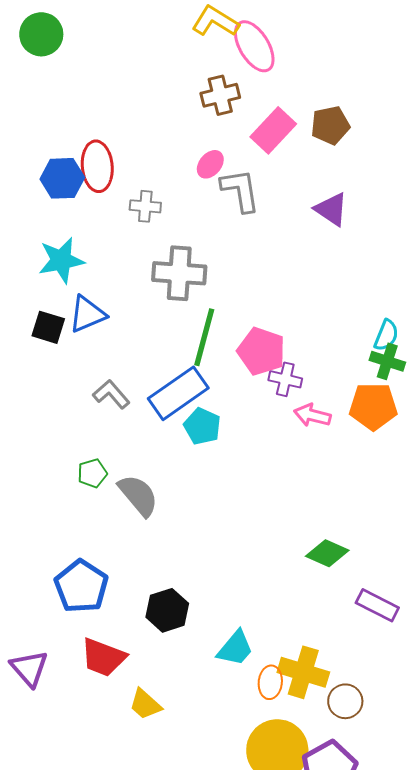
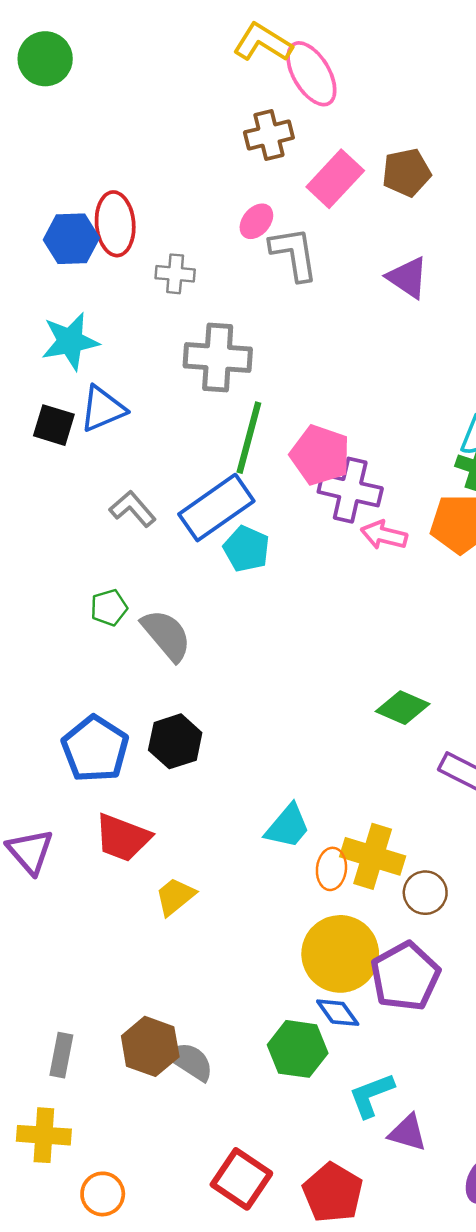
purple cross: (285, 379) -> (350, 490), size x1.5
black hexagon: (167, 610) -> (175, 741), moved
yellow trapezoid: (145, 704) -> (175, 896), turned 99

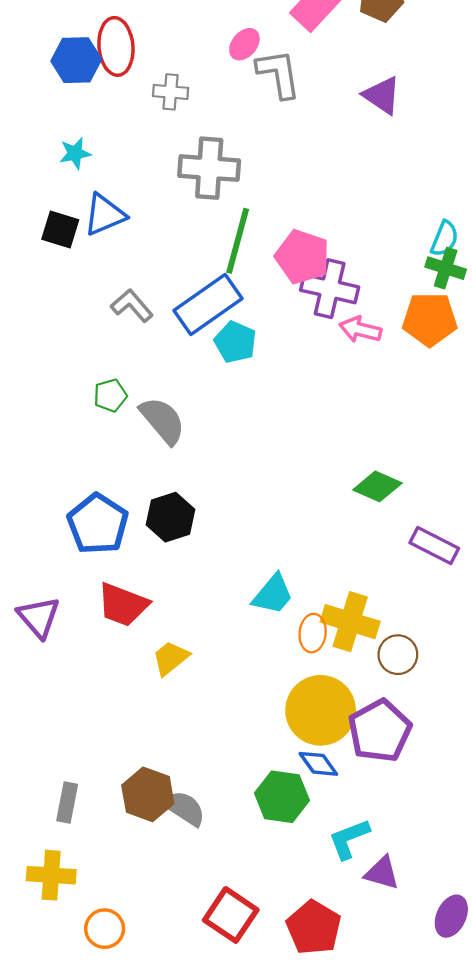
cyan star: (70, 341) -> (75, 153), size x0.6

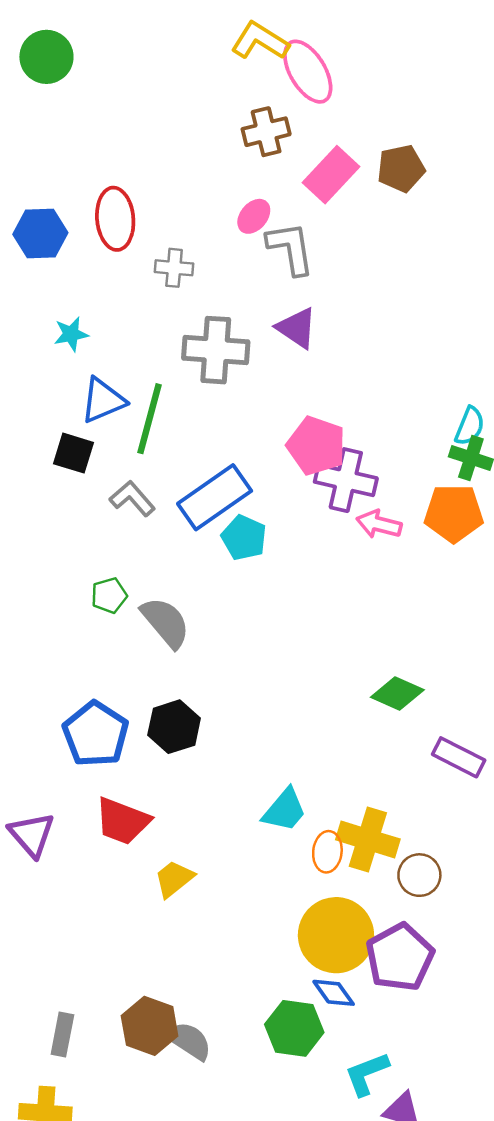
blue hexagon: (76, 60) -> (40, 233), moved
purple triangle: (382, 95) -> (297, 328), moved
black square: (60, 229) -> (73, 453), moved
green line: (238, 241) -> (150, 419), moved

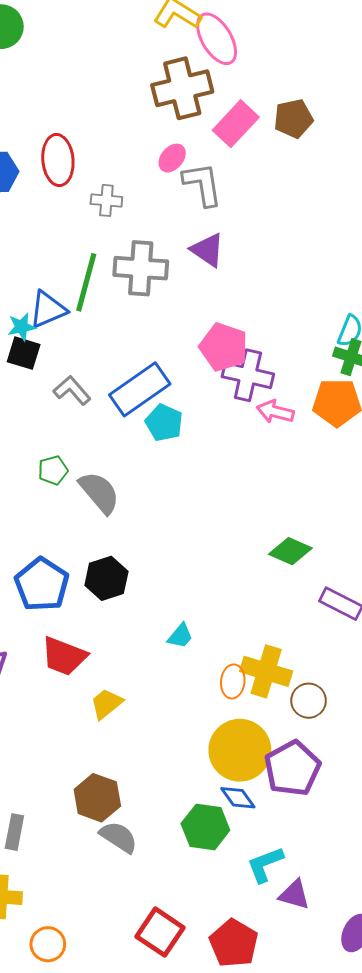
brown cross: (266, 132) -> (182, 88), size x1.5
cyan star: (71, 334) -> (22, 327), moved
green line: (150, 419) -> (86, 282), moved
cyan trapezoid: (284, 810) -> (180, 636), moved, size x0.7
brown hexagon: (150, 1026) -> (97, 798), moved

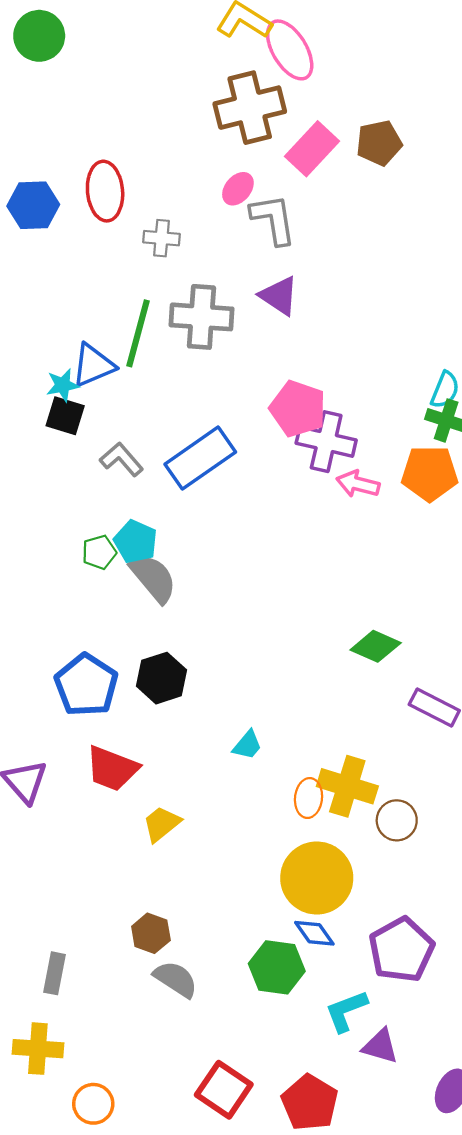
cyan pentagon: (164, 423) -> (136, 542), moved
purple pentagon: (292, 768) -> (401, 950), moved
brown hexagon: (97, 798) -> (151, 933), size x0.7

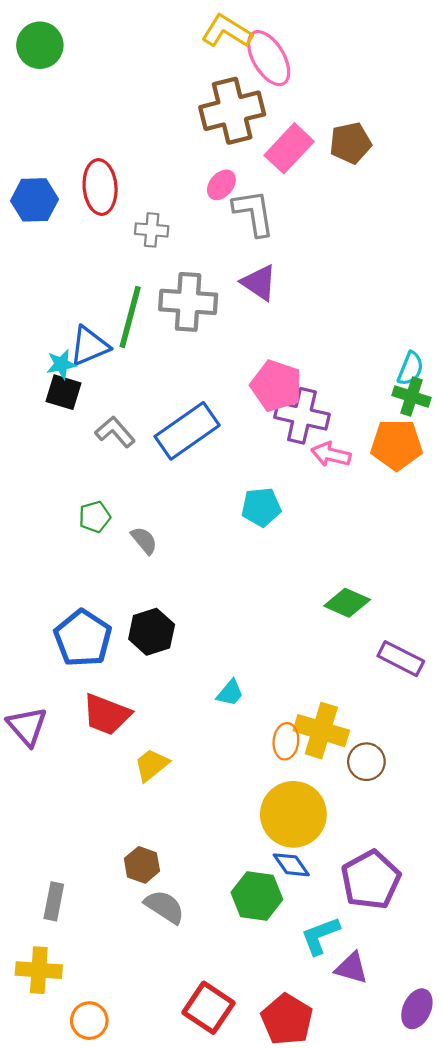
cyan pentagon: (136, 542) -> (261, 507), moved, turned -30
gray semicircle: (153, 578) -> (144, 540), size x0.6

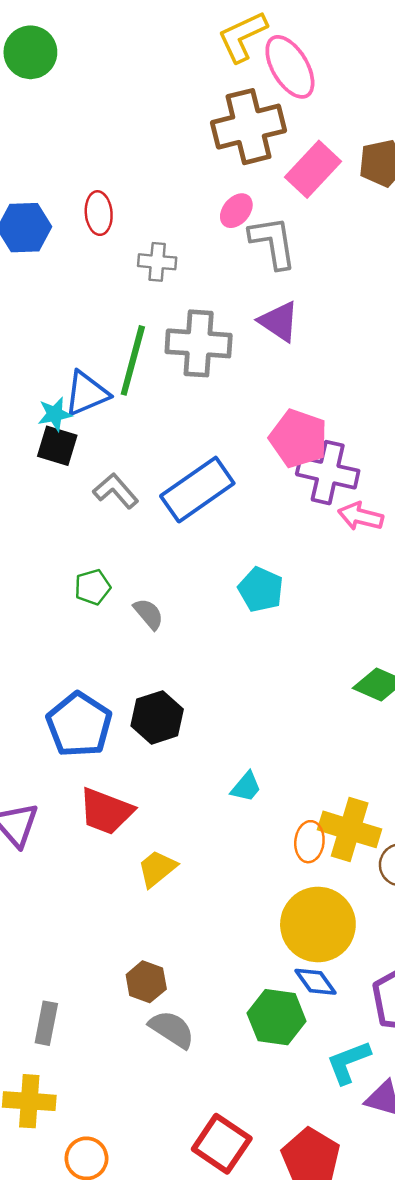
yellow L-shape: (227, 31) -> (242, 36), turned -57
red ellipse: (100, 187) -> (99, 213), size x0.7
cyan pentagon: (261, 507) -> (261, 590), moved, turned 30

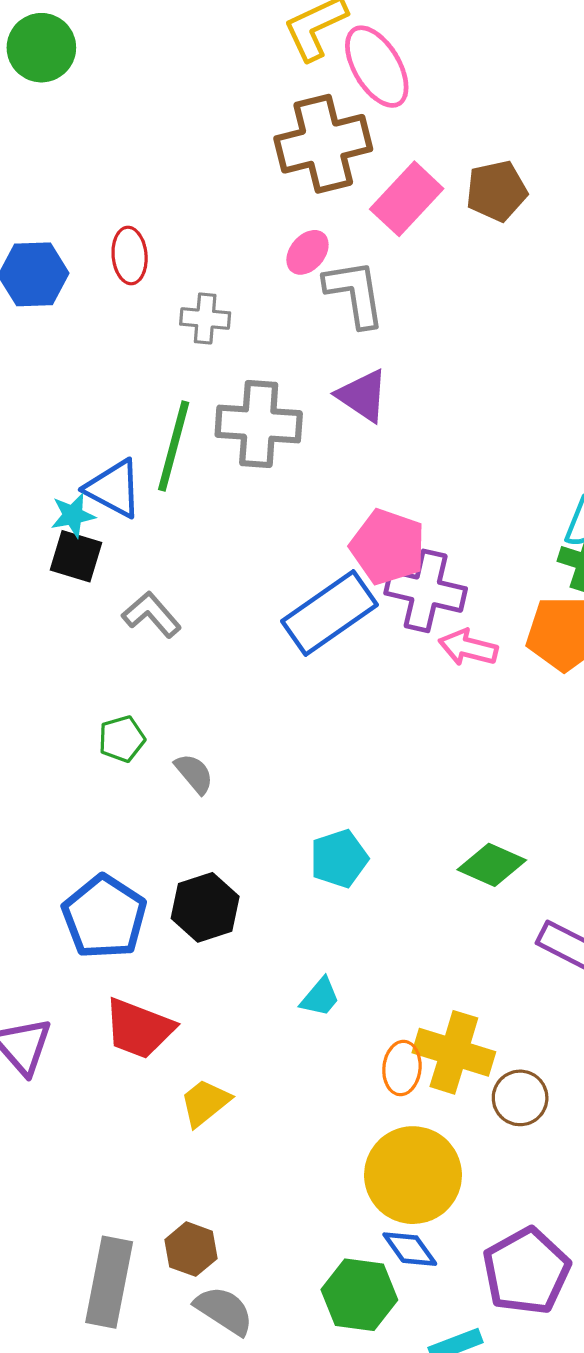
blue triangle: (86, 393) -> (114, 489), turned 51
blue rectangle: (197, 490) -> (330, 613), moved
cyan pentagon: (261, 590) -> (339, 859), moved, turned 30
gray rectangle: (46, 1023) -> (109, 1282), moved, size x1.6

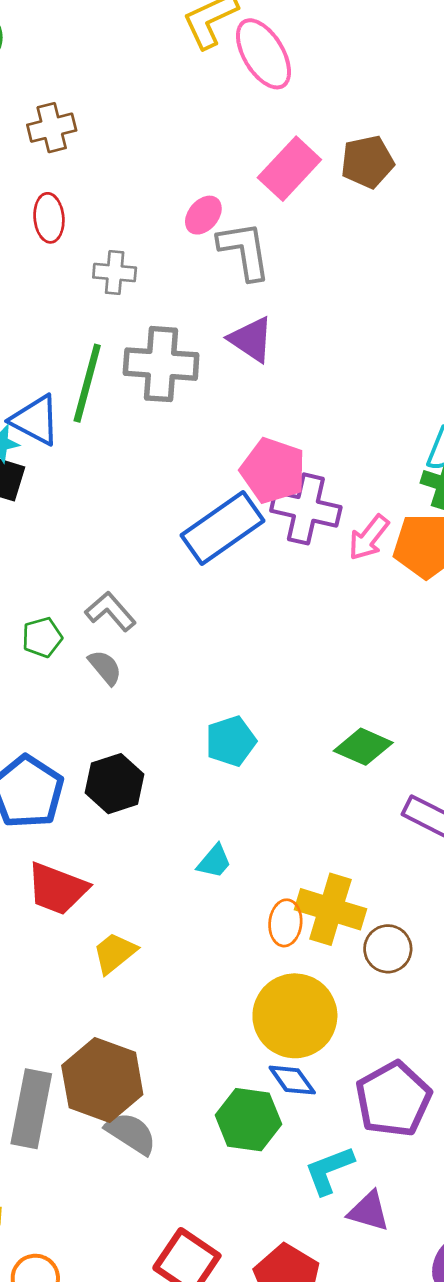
brown cross: (323, 144) -> (52, 128), moved, size x0.6
gray L-shape: (152, 615) -> (110, 611), moved
pink arrow: (468, 648) -> (369, 538), moved, turned -66
brown hexagon: (191, 1249) -> (102, 1080), size x1.8

